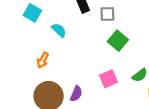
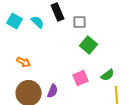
cyan semicircle: (59, 30) -> (38, 22), moved
orange arrow: (43, 60) -> (24, 62), turned -88

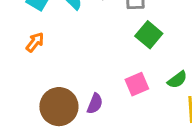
orange arrow: (24, 62) -> (35, 42), moved, turned -80

